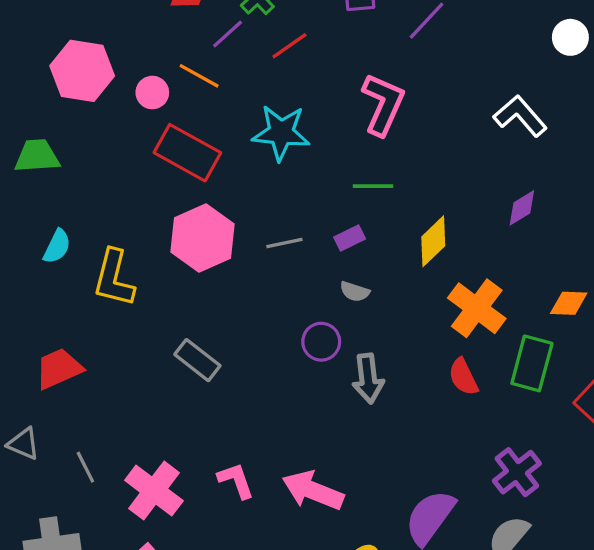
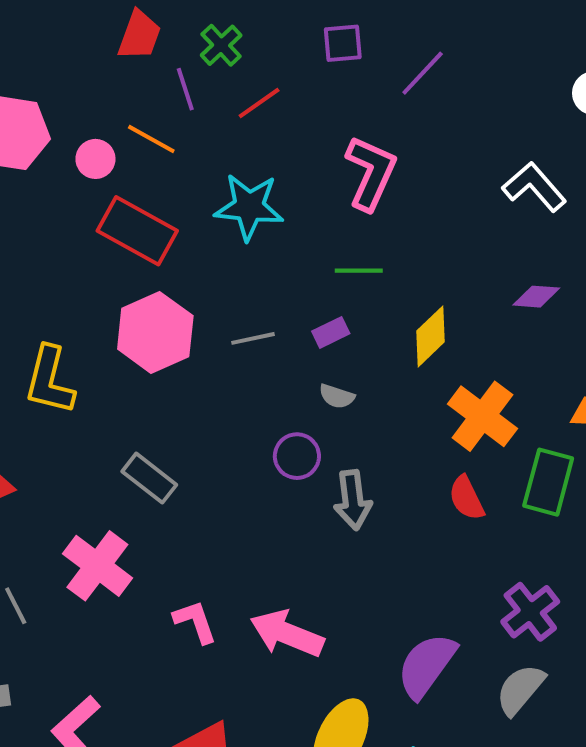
purple line: (228, 34) -> (185, 89), turned -66
purple diamond: (522, 208) -> (536, 297), turned 36
pink cross: (154, 491) -> (97, 566), moved

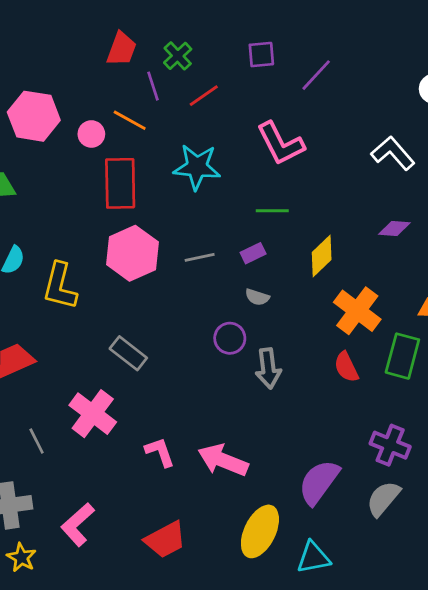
pink L-shape: (371, 173) -> (281, 144), turned 129
red rectangle: (137, 231) -> (120, 183), turned 60
purple cross: (530, 612) -> (390, 445), turned -30

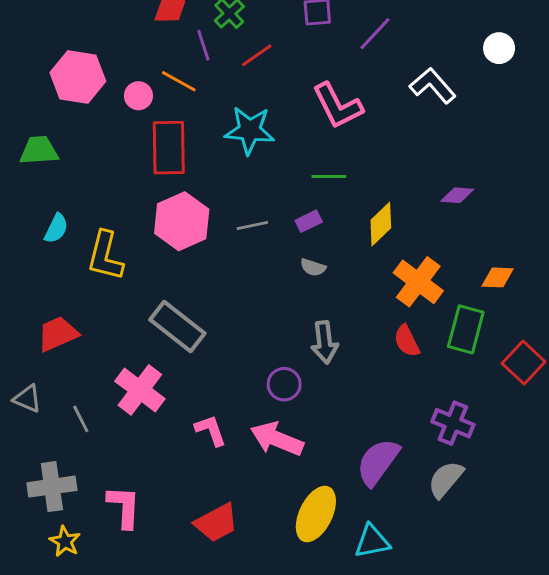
white L-shape: (393, 153) -> (433, 86), moved
purple circle: (230, 338) -> (284, 384), moved
gray rectangle: (128, 353) -> (177, 326), size x1.4
pink L-shape: (78, 525) -> (124, 507), turned 135

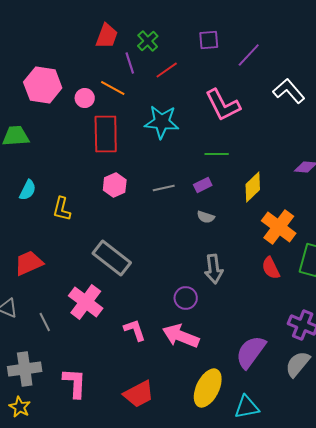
pink hexagon: (182, 221) -> (115, 185), size x0.6
yellow L-shape: (105, 256) -> (62, 209), size x0.7
yellow star: (65, 541) -> (20, 407), moved

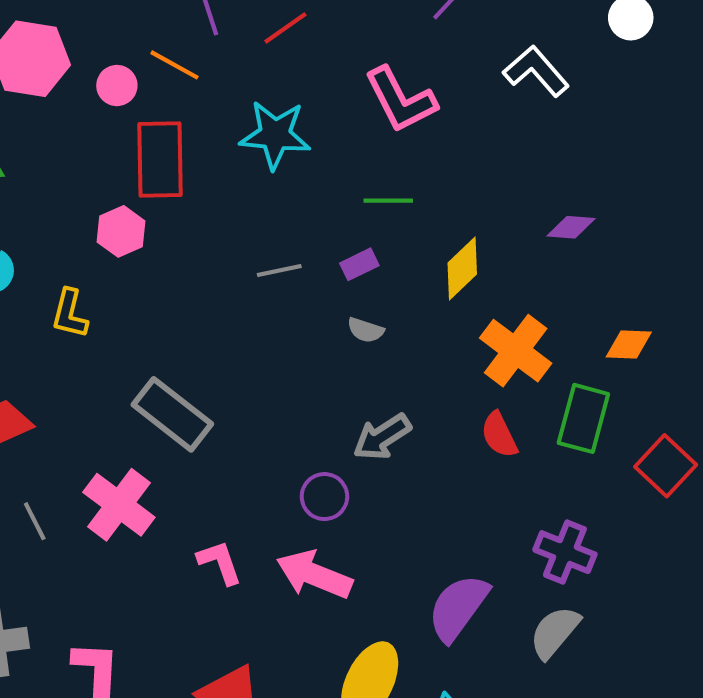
pink hexagon: (115, 185) -> (121, 231), moved
gray arrow: (214, 269) -> (382, 437), turned 64
gray line: (45, 322) -> (35, 521), moved

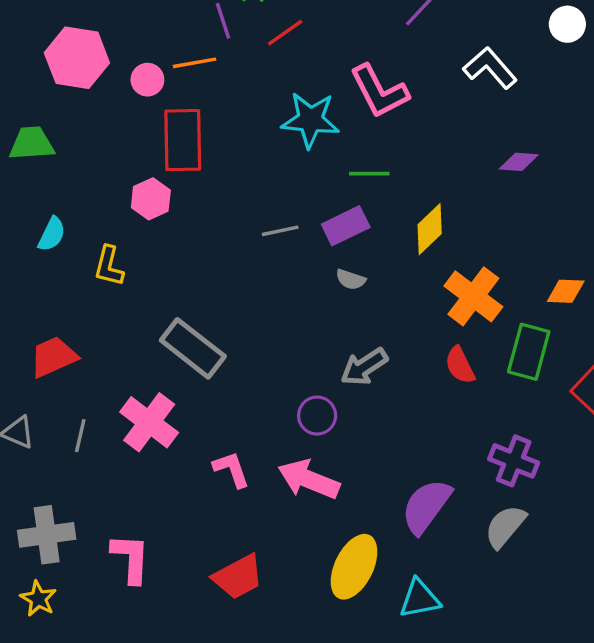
orange line: (174, 65) -> (194, 63), turned -39
cyan star: (275, 135) -> (310, 120), moved
purple diamond: (571, 227) -> (519, 162), moved
purple rectangle: (359, 264) -> (346, 226), size x1.5
gray line: (35, 521) -> (80, 436), turned 40

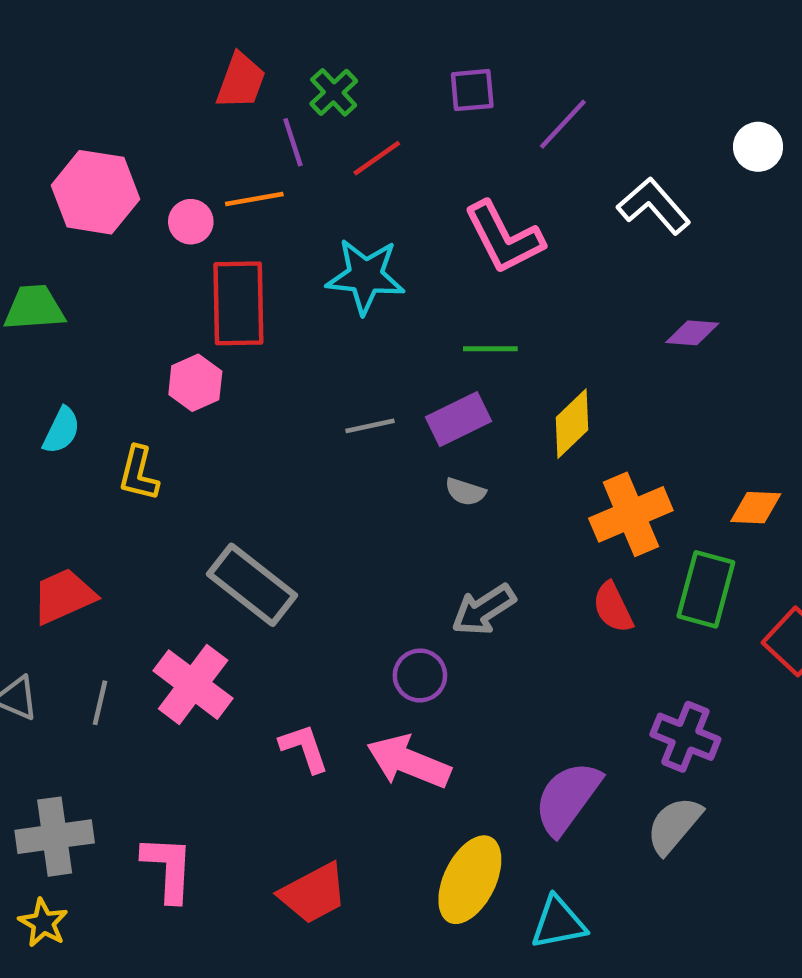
cyan star: (310, 120) -> (365, 276), moved
orange cross: (473, 296) -> (631, 514), turned 30

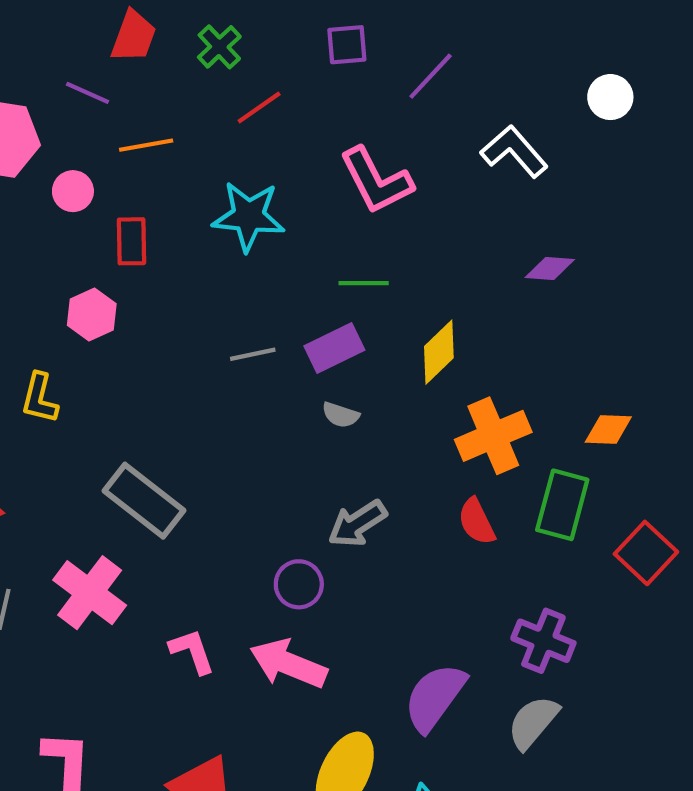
purple line: (293, 142) -> (88, 93), moved, turned -48
pink circle: (191, 222) -> (73, 191), moved
red rectangle: (238, 303) -> (131, 241), size x0.6

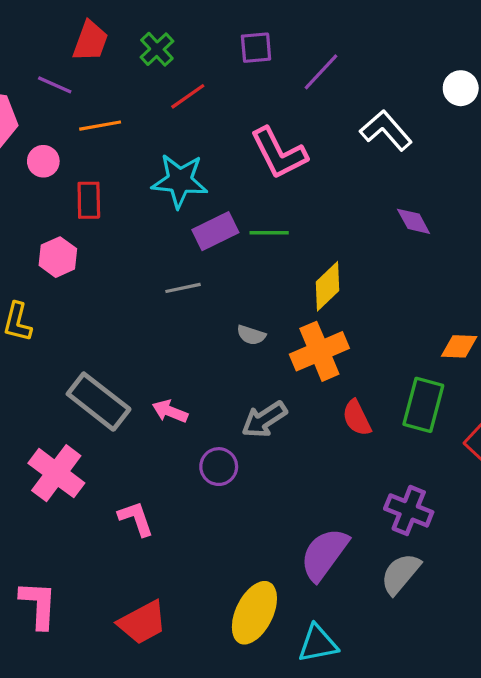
purple diamond: (550, 269) -> (414, 221), turned 57
purple rectangle: (334, 348) -> (215, 231), moved
orange cross: (493, 436) -> (319, 351), moved
pink arrow: (288, 664) -> (170, 411), moved, size x0.6

